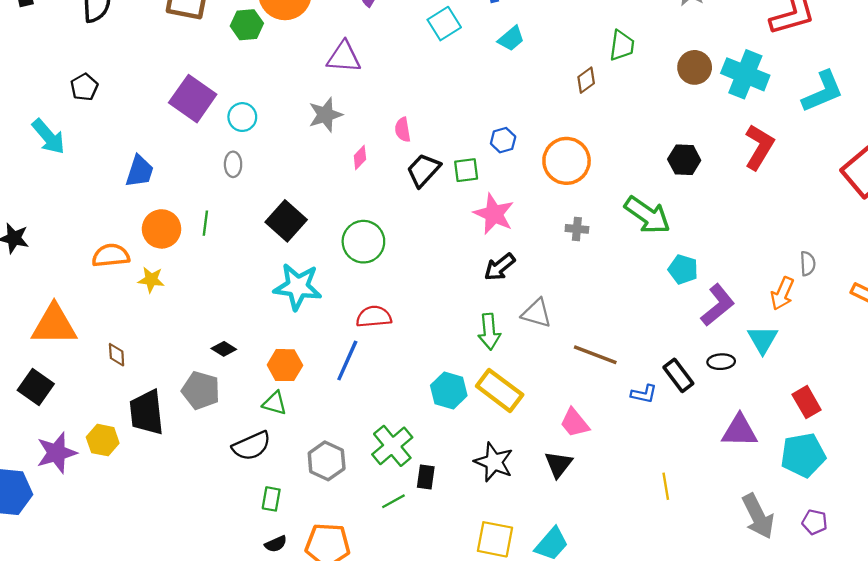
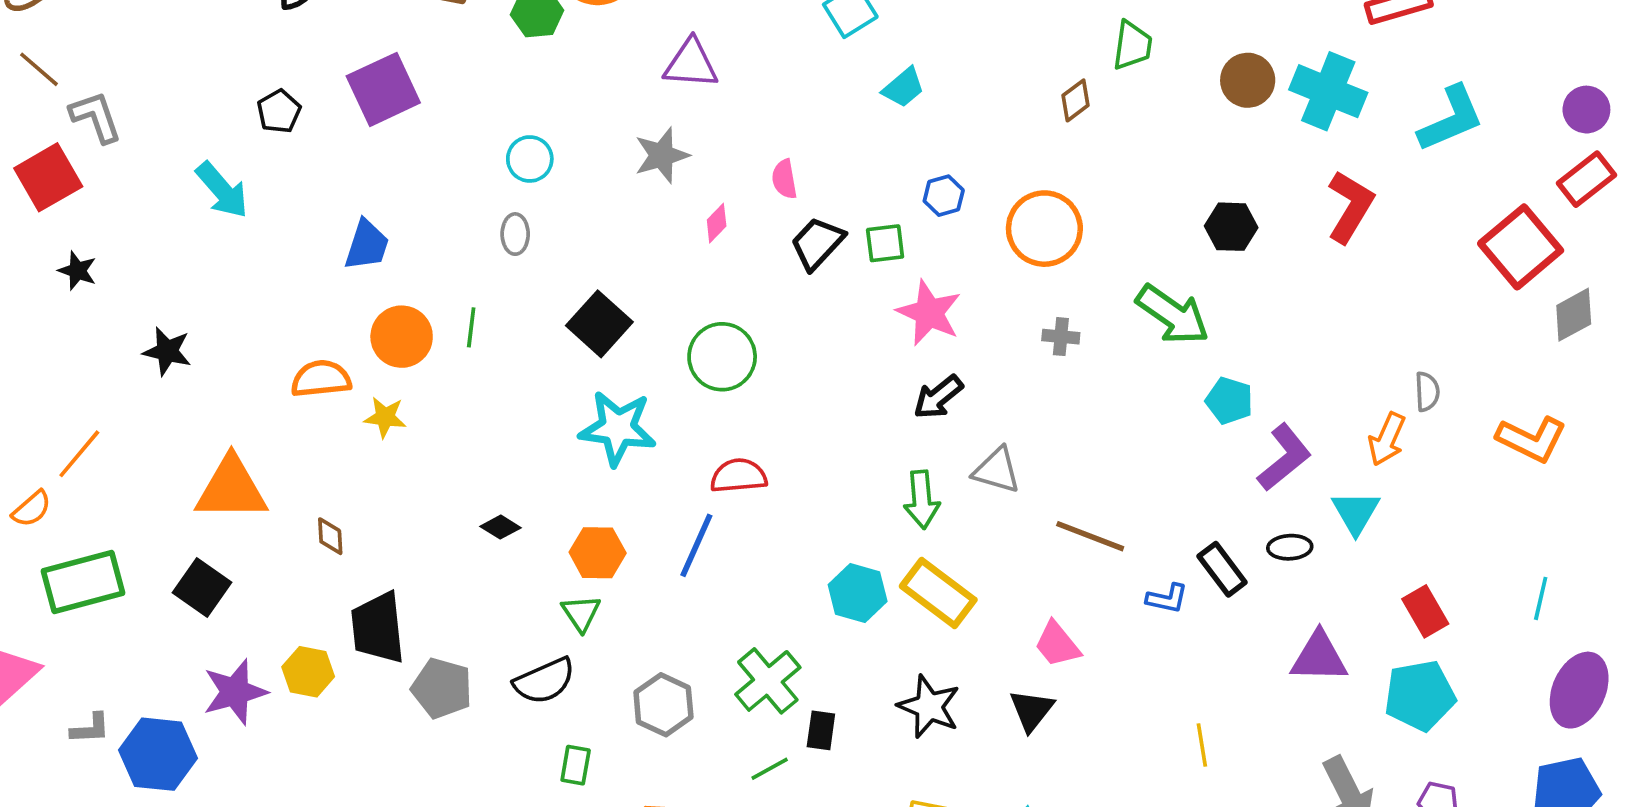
cyan trapezoid: (511, 39) -> (903, 88), moved
purple square: (193, 99) -> (383, 89), moved, turned 30
gray pentagon: (201, 390) -> (442, 688), moved
green triangle: (275, 403) -> (581, 613), turned 40

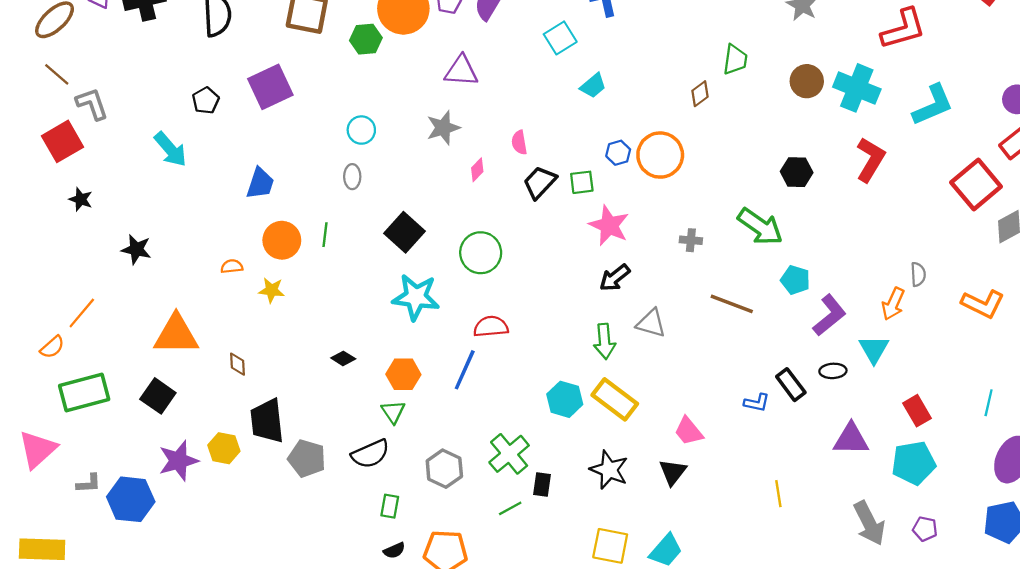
orange circle: (1044, 229) -> (660, 155), moved
orange semicircle: (321, 379) -> (232, 266), size x0.6
brown line: (1090, 536) -> (732, 304), moved

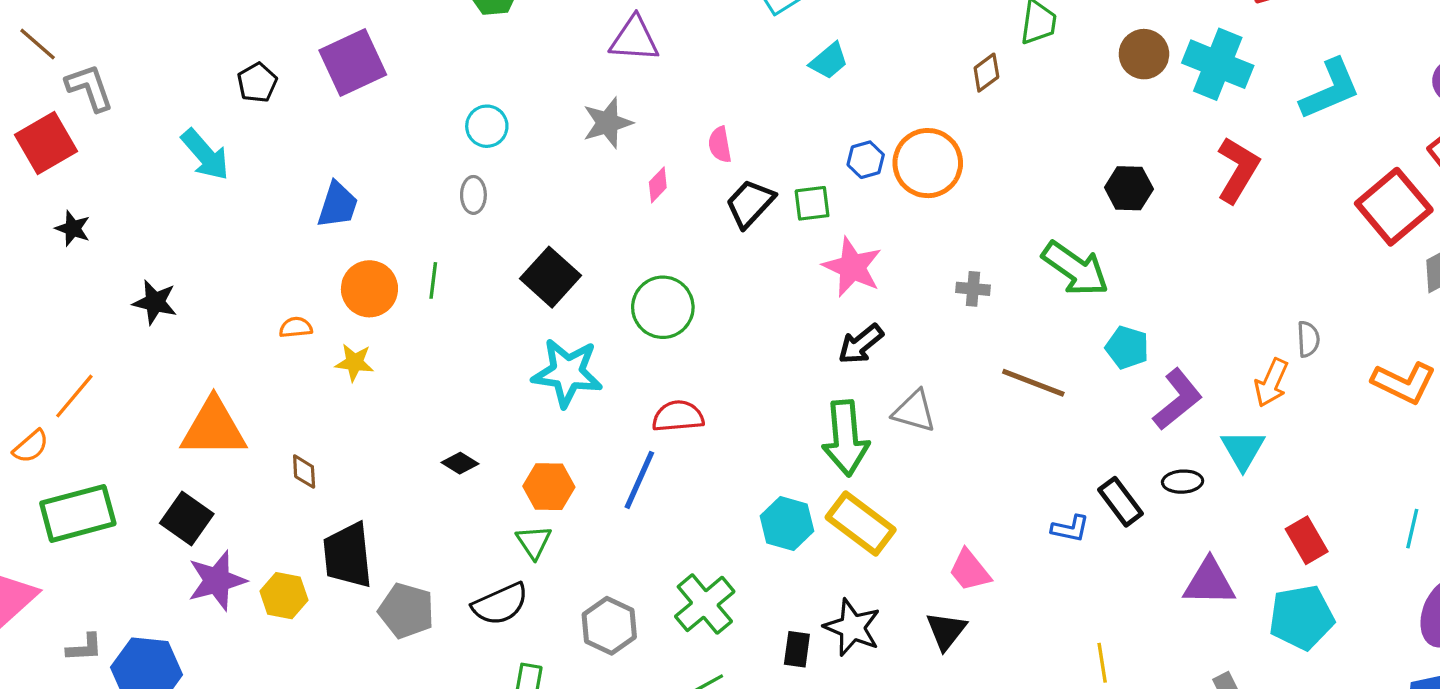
green arrow: (605, 341) -> (846, 438), size x1.4
purple star: (178, 461) -> (217, 581), moved
black rectangle: (542, 485) -> (797, 649), moved

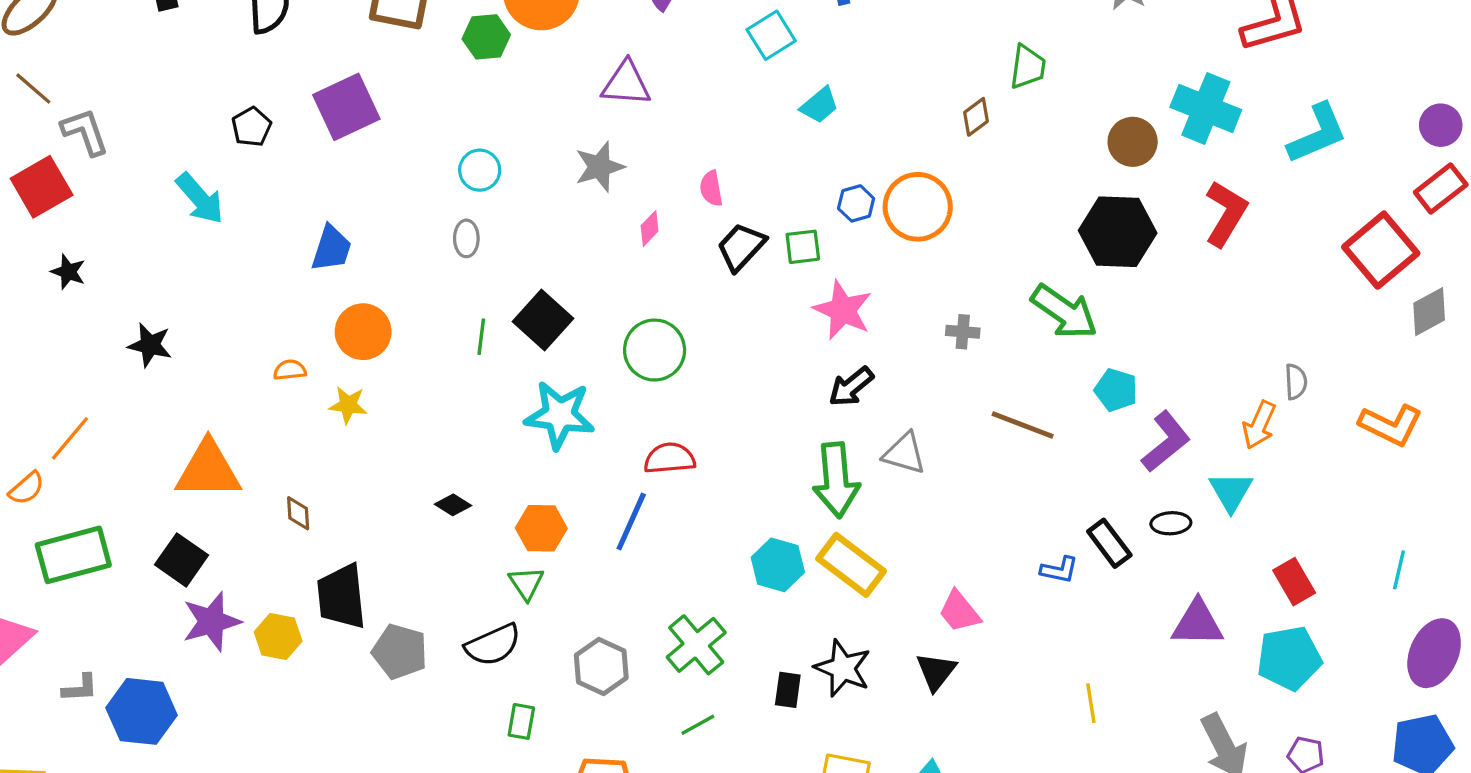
brown circle: (1144, 54) -> (1133, 142), moved
black hexagon: (1129, 188) -> (1118, 232), size x1.6
green line: (433, 280) -> (481, 337), moved

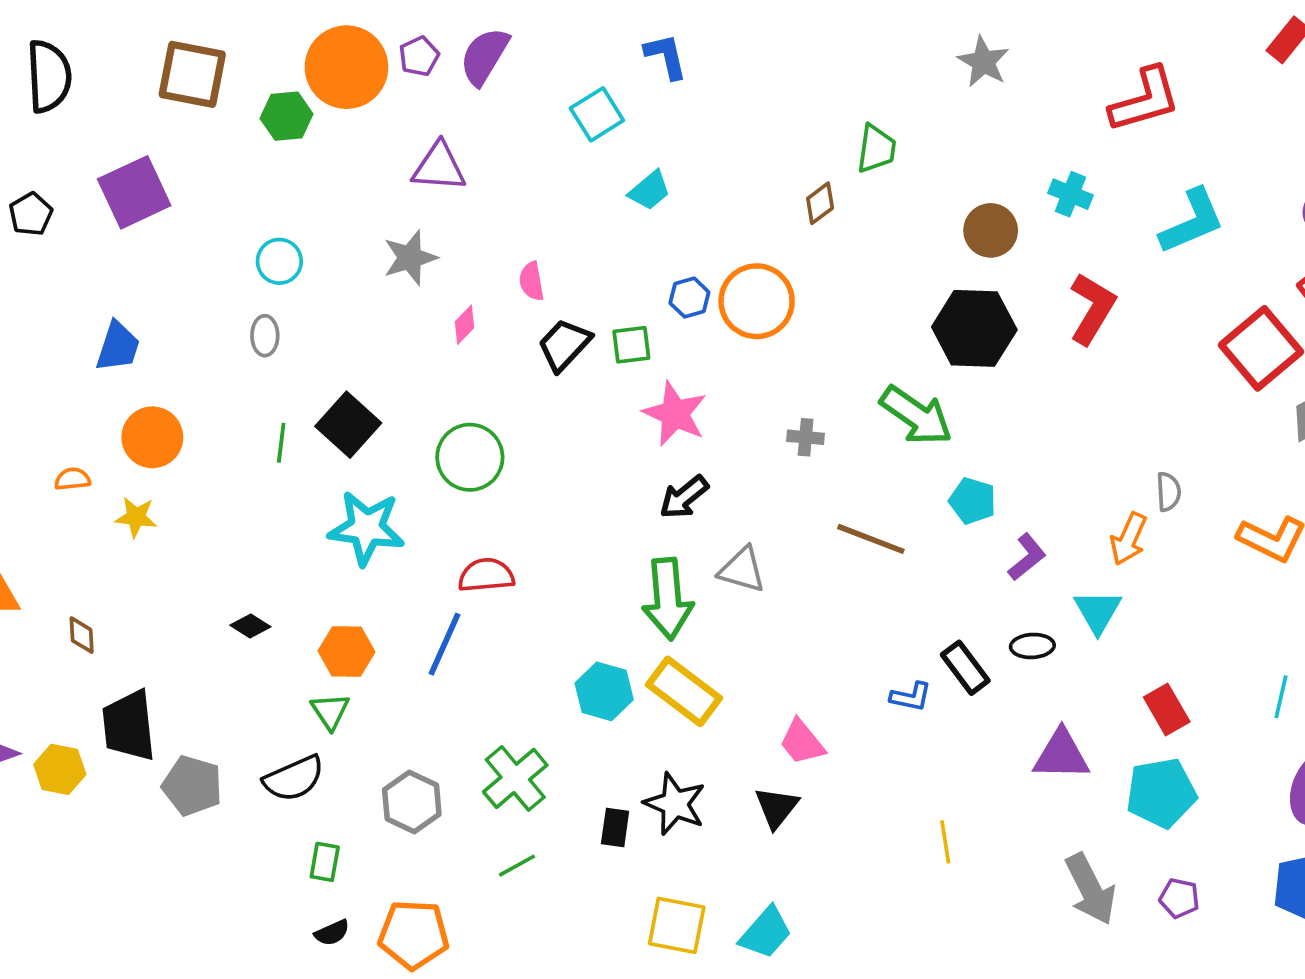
cyan cross: (1206, 109) -> (1070, 194), size x0.6
purple L-shape: (1166, 442) -> (1027, 557), size x0.7

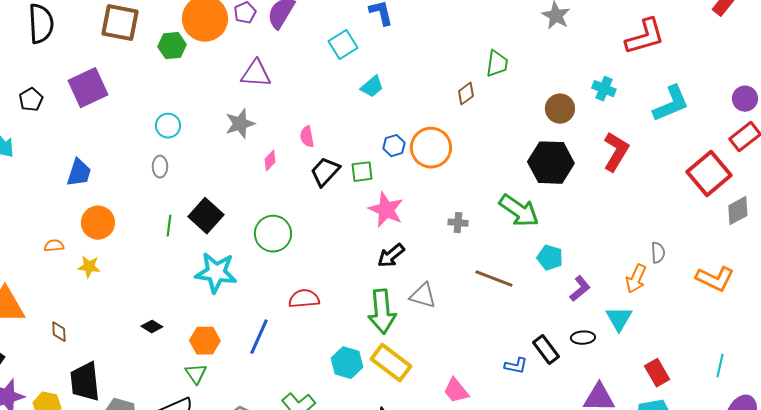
red semicircle: (486, 575) -> (304, 299), moved

